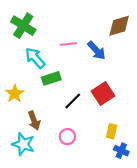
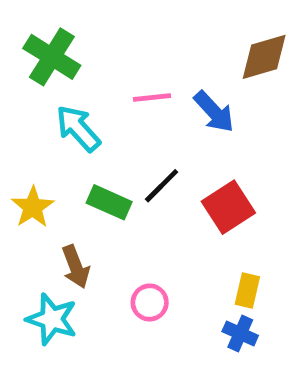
green rectangle: (51, 78) -> (109, 202), moved, turned 42
black line: (73, 101) -> (162, 186), moved
blue cross: (121, 151) -> (240, 333), moved

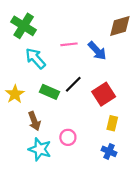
yellow rectangle: (247, 291) -> (112, 123), moved
cyan star: (52, 319) -> (40, 149), moved

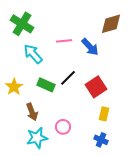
cyan star: (40, 149) -> (37, 138), turned -30

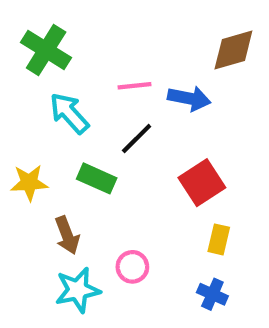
blue arrow: (90, 47) -> (189, 98), turned -36
black line: (68, 78) -> (137, 138), moved
yellow star: (14, 87) -> (29, 183), turned 30

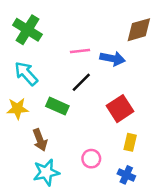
cyan arrow: (69, 113) -> (26, 74), moved
pink circle: (132, 267) -> (91, 159), moved

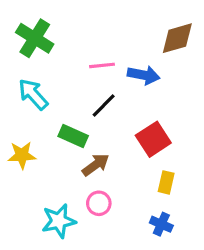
yellow star: (17, 109) -> (22, 155), moved
brown arrow: (40, 140) -> (96, 165), moved, turned -105
pink circle: (91, 159) -> (99, 203), moved

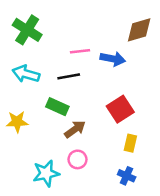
cyan arrow: (33, 94) -> (26, 74), turned -32
black line: (104, 106) -> (69, 76), moved, turned 35

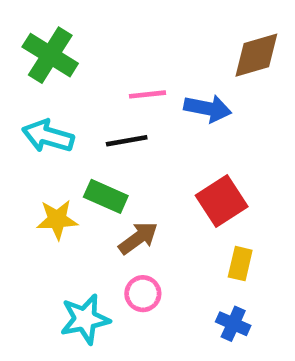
yellow star: (17, 122) -> (57, 220), moved

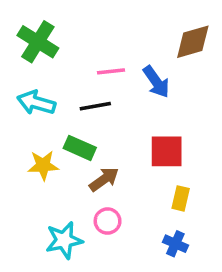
blue arrow: (208, 108) -> (156, 82), turned 44
red square: (222, 201) -> (167, 151), turned 33

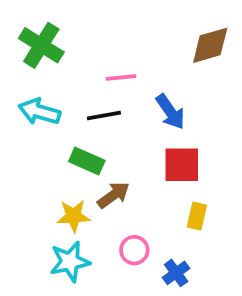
blue arrow: (156, 82) -> (170, 112), moved
yellow star: (43, 165) -> (74, 216), moved
pink circle: (108, 221) -> (134, 250), moved
blue cross: (175, 244) -> (176, 273), moved, turned 30

